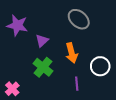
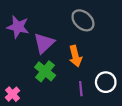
purple triangle: (42, 41) -> (44, 43), size x1.5
white circle: (100, 66) -> (106, 82), moved

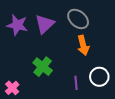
purple triangle: (44, 43) -> (45, 24), moved
orange arrow: (75, 56) -> (83, 45), moved

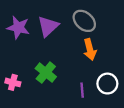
pink cross: (12, 88) -> (13, 82), moved, turned -32

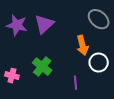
gray ellipse: (84, 21) -> (99, 19), moved
white circle: (107, 84) -> (99, 62), moved

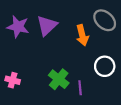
orange arrow: (82, 45) -> (82, 35), moved
green cross: (42, 67) -> (59, 79), moved

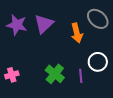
pink cross: (13, 80) -> (12, 75), turned -32
purple line: (80, 88) -> (81, 76), moved

